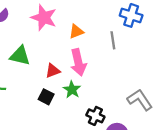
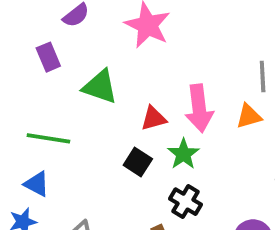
orange triangle: (76, 31) -> (249, 116), moved
black cross: (95, 116) -> (185, 202), moved

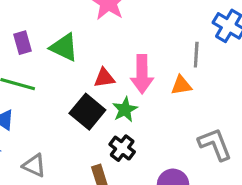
purple rectangle: (48, 57) -> (23, 43), moved
black square: (138, 162) -> (87, 112), size x1.5

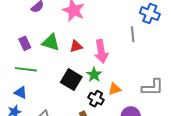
red triangle: (104, 78) -> (76, 46), moved
orange triangle: (181, 85) -> (115, 89), moved
gray L-shape: (215, 144) -> (153, 87), turned 120

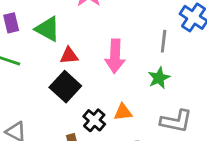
red triangle: (76, 46) -> (69, 56), moved
green star: (94, 75) -> (159, 78), moved

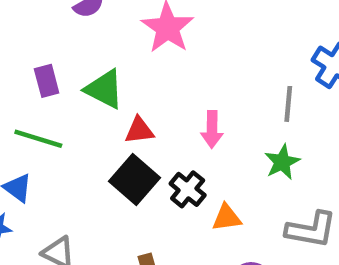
pink arrow: (115, 56) -> (212, 129), size x0.7
black cross: (94, 120) -> (188, 189), moved

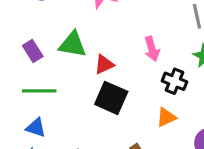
black cross: (188, 189) -> (175, 81), moved
orange triangle: (227, 218) -> (166, 117), moved

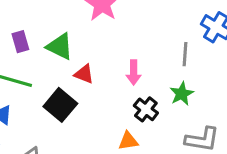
red triangle: (104, 65) -> (84, 74), turned 30
black square: (111, 98) -> (60, 105), moved

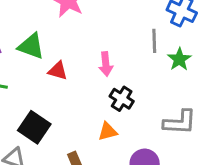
green star: (182, 94) -> (179, 59), moved
black square: (60, 105) -> (34, 127), moved

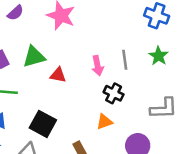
gray line: (154, 41) -> (125, 60), moved
green triangle: (31, 46) -> (34, 57), turned -30

